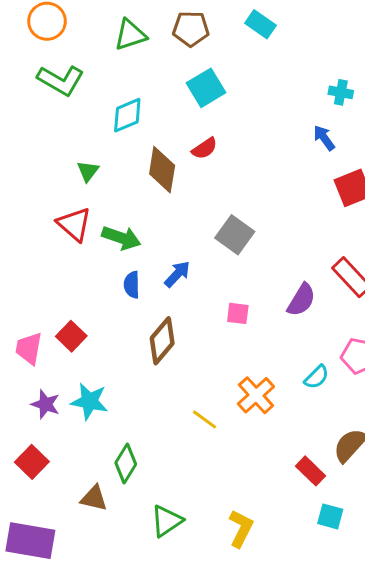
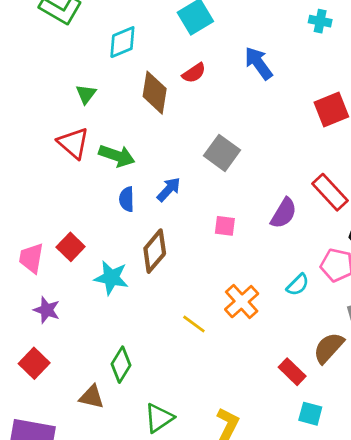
blue arrow: (324, 138) -> (258, 63), moved, size x1.4
cyan star: (89, 401) -> (111, 278), moved

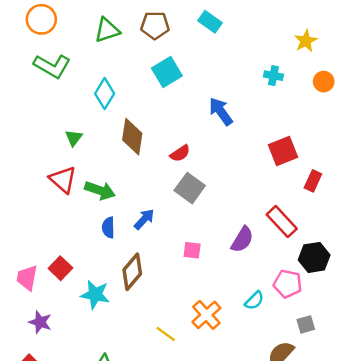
cyan diamond: (122, 42) -> (105, 94), turned -36
red semicircle: (194, 73) -> (180, 153), moved

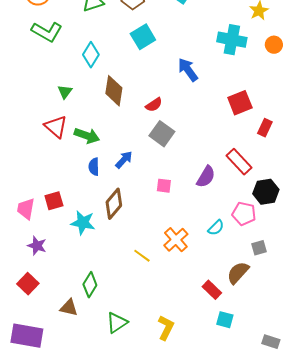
cyan cross: (273, 76) -> (232, 40), size x1.8
red square: (60, 268) -> (54, 201), turned 30

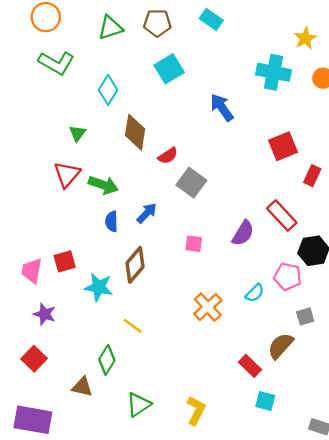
red semicircle: (154, 105) -> (168, 156), moved
red triangle: (56, 127) -> (67, 174), turned 30
yellow line: (142, 256) -> (133, 326), moved

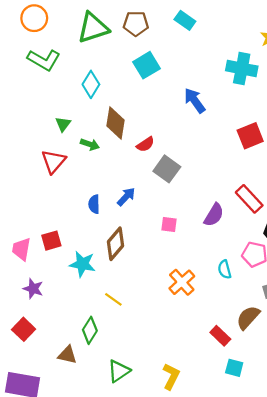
green triangle: (110, 28) -> (93, 28), size x1.4
green arrow: (103, 185) -> (90, 144), moved, size x0.7
cyan semicircle: (255, 293) -> (225, 269), turned 120

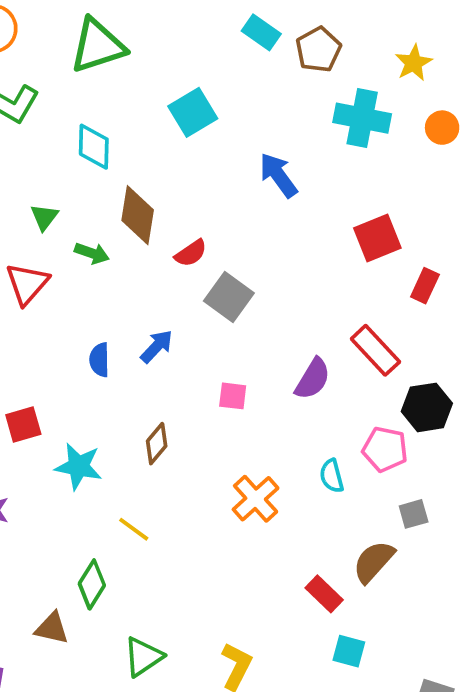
brown pentagon: (136, 24) -> (318, 50), moved, turned -30
cyan diamond: (91, 84) -> (94, 147), turned -30
brown diamond: (115, 244) -> (157, 444), moved, size x0.7

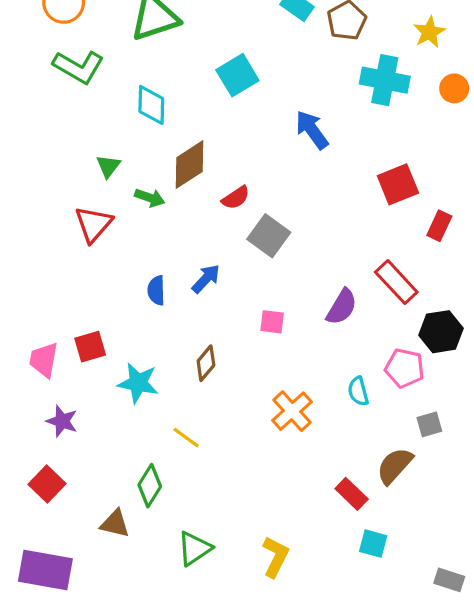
brown diamond: (138, 215) -> (189, 165), turned 48

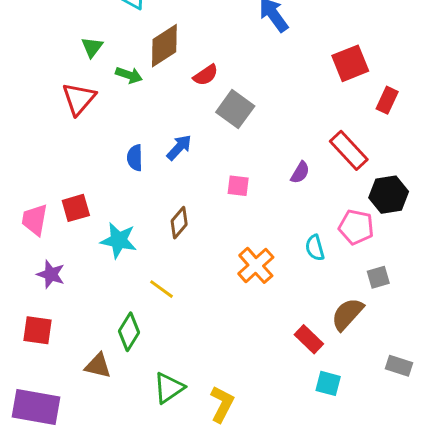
purple semicircle: (342, 307) -> (300, 172), size x0.7
red square: (47, 484) -> (37, 330), turned -36
yellow L-shape: (275, 557) -> (222, 404), moved
gray rectangle: (449, 580) -> (399, 366), moved

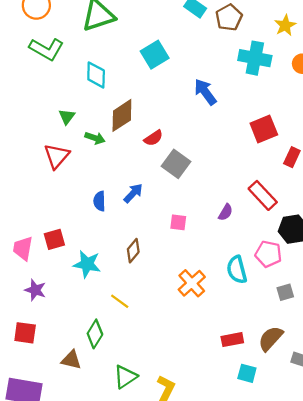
cyan semicircle: (315, 248) -> (237, 270), size x1.4
brown semicircle: (347, 314) -> (271, 338), moved
red rectangle: (309, 339) -> (232, 340), turned -55

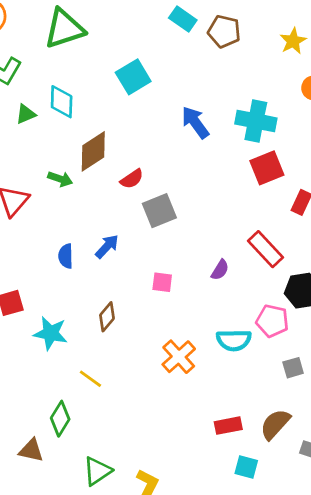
brown pentagon: (229, 18) -> (224, 31), turned -30
cyan cross: (255, 58) -> (256, 121), moved
green triangle: (67, 117) -> (26, 114), moved, turned 30
gray square: (176, 164) -> (159, 211), turned 32
cyan semicircle: (237, 270) -> (234, 340), turned -76

